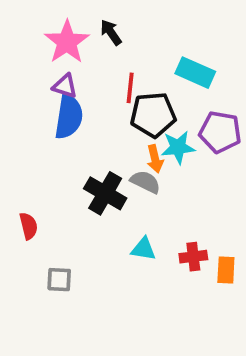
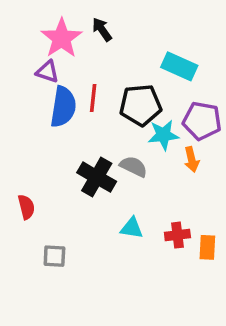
purple triangle: (65, 86) -> (47, 72), moved
red line: (130, 88) -> (93, 98), moved
orange arrow: (155, 159) -> (192, 159), moved

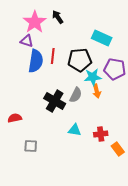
orange arrow: (192, 159) -> (97, 91), moved
gray semicircle: (134, 167) -> (76, 95), turned 91
red semicircle: (26, 207) -> (15, 118), turned -88
orange rectangle: (207, 247) -> (118, 149), moved, turned -40

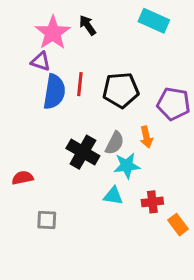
cyan rectangle: (102, 38) -> (154, 21), moved
cyan star: (93, 77) -> (127, 166), moved

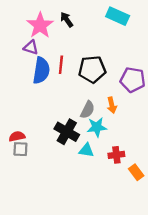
black cross: (83, 152) -> (67, 132), moved
gray square: (47, 220) -> (20, 149), moved

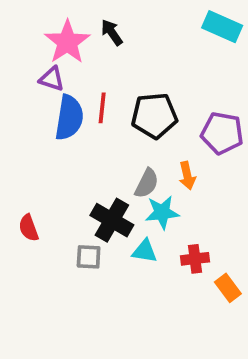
cyan rectangle: (118, 16) -> (222, 27), moved
red semicircle: (17, 136) -> (29, 228), turned -98
gray square: (20, 149) -> (89, 257), moved

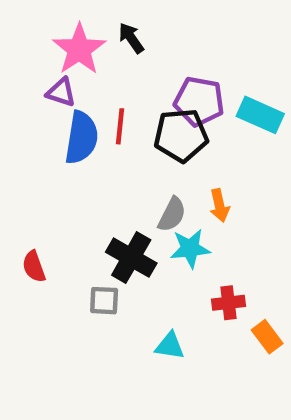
cyan rectangle: (222, 27) -> (260, 115), moved
purple pentagon: (222, 133) -> (199, 101), moved
cyan triangle: (145, 251) -> (170, 346), moved

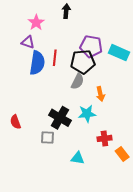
black arrow: (131, 38) -> (66, 11), moved, turned 40
pink star: (79, 49) -> (36, 22), size x0.7
gray semicircle: (172, 215) -> (78, 82), moved

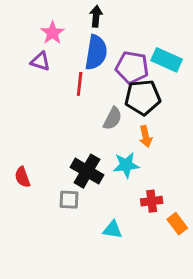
cyan rectangle: (119, 53) -> (167, 60), moved
black pentagon: (83, 62) -> (143, 97), moved
blue semicircle: (37, 63) -> (96, 52), moved

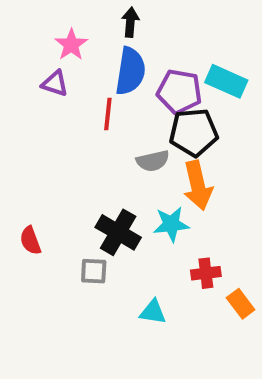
gray semicircle: (113, 118) -> (153, 161), turned 50
orange arrow: (146, 136) -> (198, 185), size x1.6

